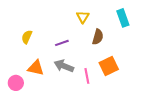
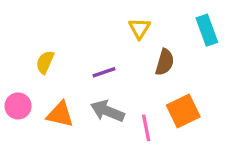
pink circle: (16, 83) -> (18, 106), moved

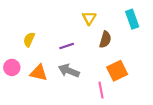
pink line: (146, 128) -> (101, 90), moved

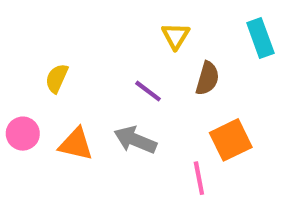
purple line: (67, 46) -> (148, 91), moved, turned 56

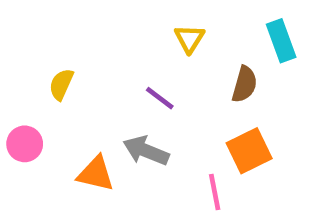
brown semicircle: (207, 78) -> (245, 84), moved
orange triangle: (76, 144) -> (96, 174), moved

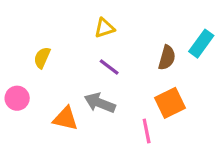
yellow triangle: (190, 39) -> (104, 28), moved, turned 40
cyan rectangle: (281, 41) -> (201, 44), moved, turned 56

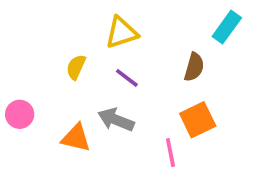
yellow triangle: (104, 28) -> (121, 33), size x1.4
cyan rectangle: (201, 44) -> (227, 27), moved
yellow semicircle: (42, 58) -> (76, 67), moved

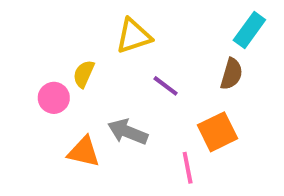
brown semicircle: (194, 67) -> (231, 74), moved
purple line: (127, 78) -> (166, 86), moved
pink circle: (20, 114) -> (54, 98), moved

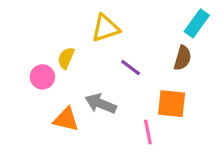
orange square: (217, 132) -> (172, 104), turned 32

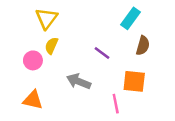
cyan rectangle: (197, 23) -> (130, 18), moved
yellow triangle: (105, 28) -> (47, 18), moved, turned -35
orange triangle: (66, 119) -> (33, 100), moved

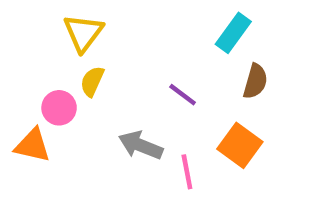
orange square: (134, 81) -> (240, 145), turned 30
orange triangle: (33, 100) -> (33, 145), moved
pink line: (116, 104) -> (187, 172), moved

